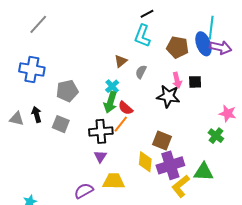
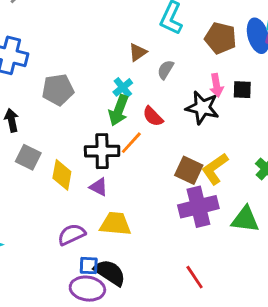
red semicircle: (125, 108) -> (153, 116), moved
gray square: (61, 124) -> (28, 157), moved
purple triangle: (100, 156) -> (99, 187), turned -40
yellow diamond: (145, 162) -> (62, 175), moved
yellow L-shape: (181, 186) -> (215, 169), moved

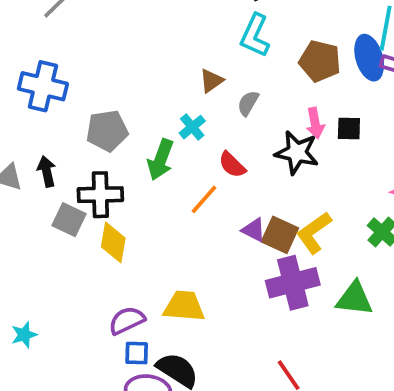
green arrow: (119, 110) -> (161, 160), moved
black cross: (102, 151) -> (100, 195), moved
purple triangle: (99, 187) -> (254, 230), moved
blue square: (89, 266) -> (137, 353), moved

